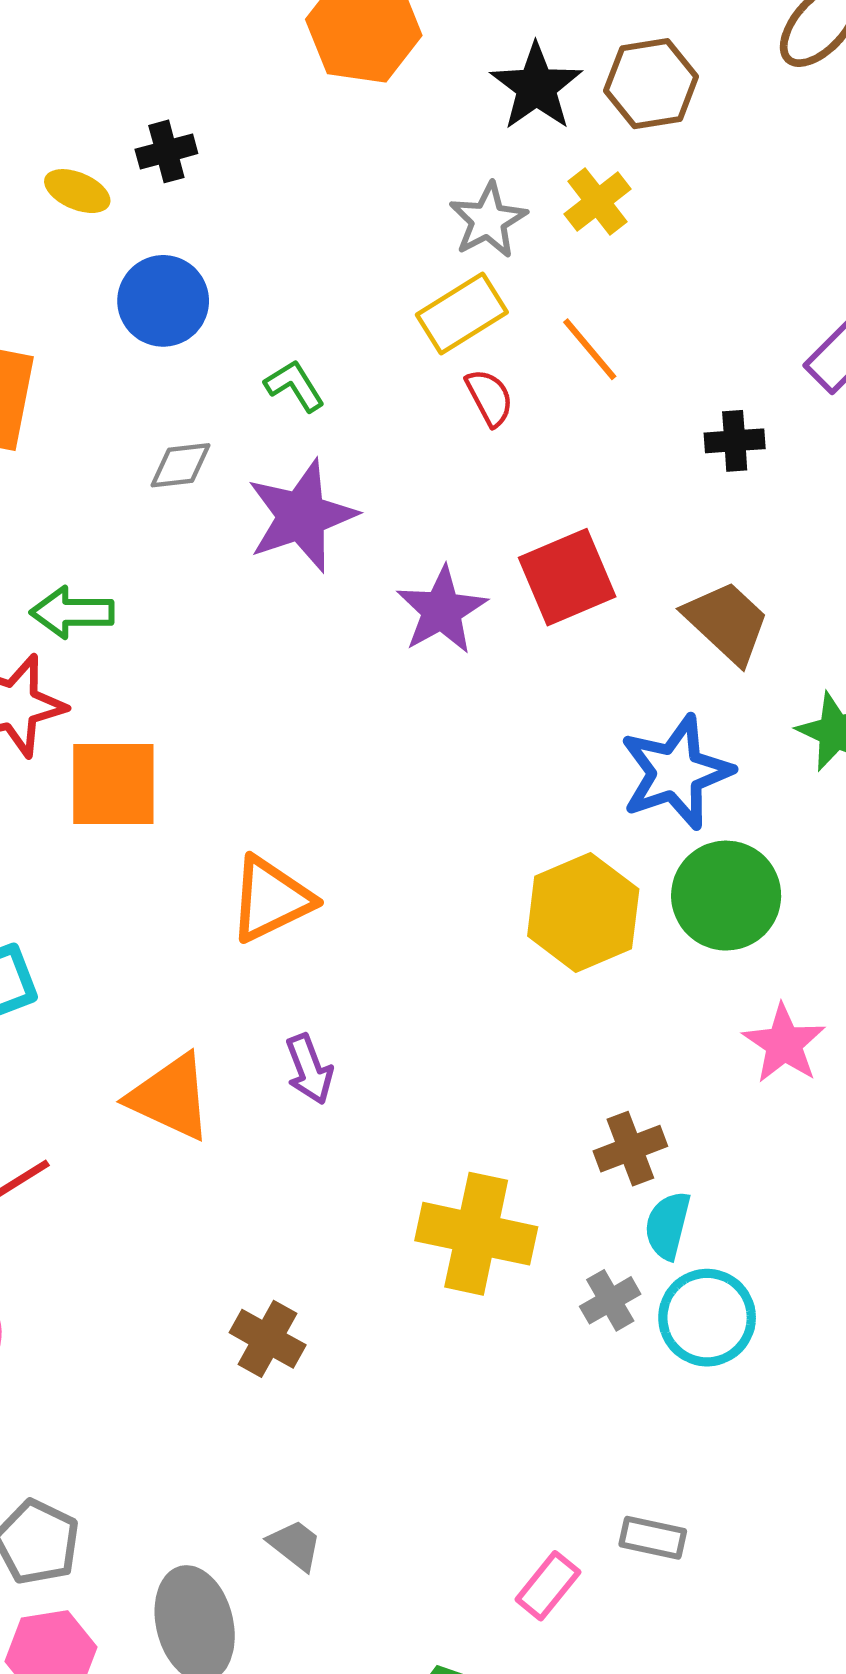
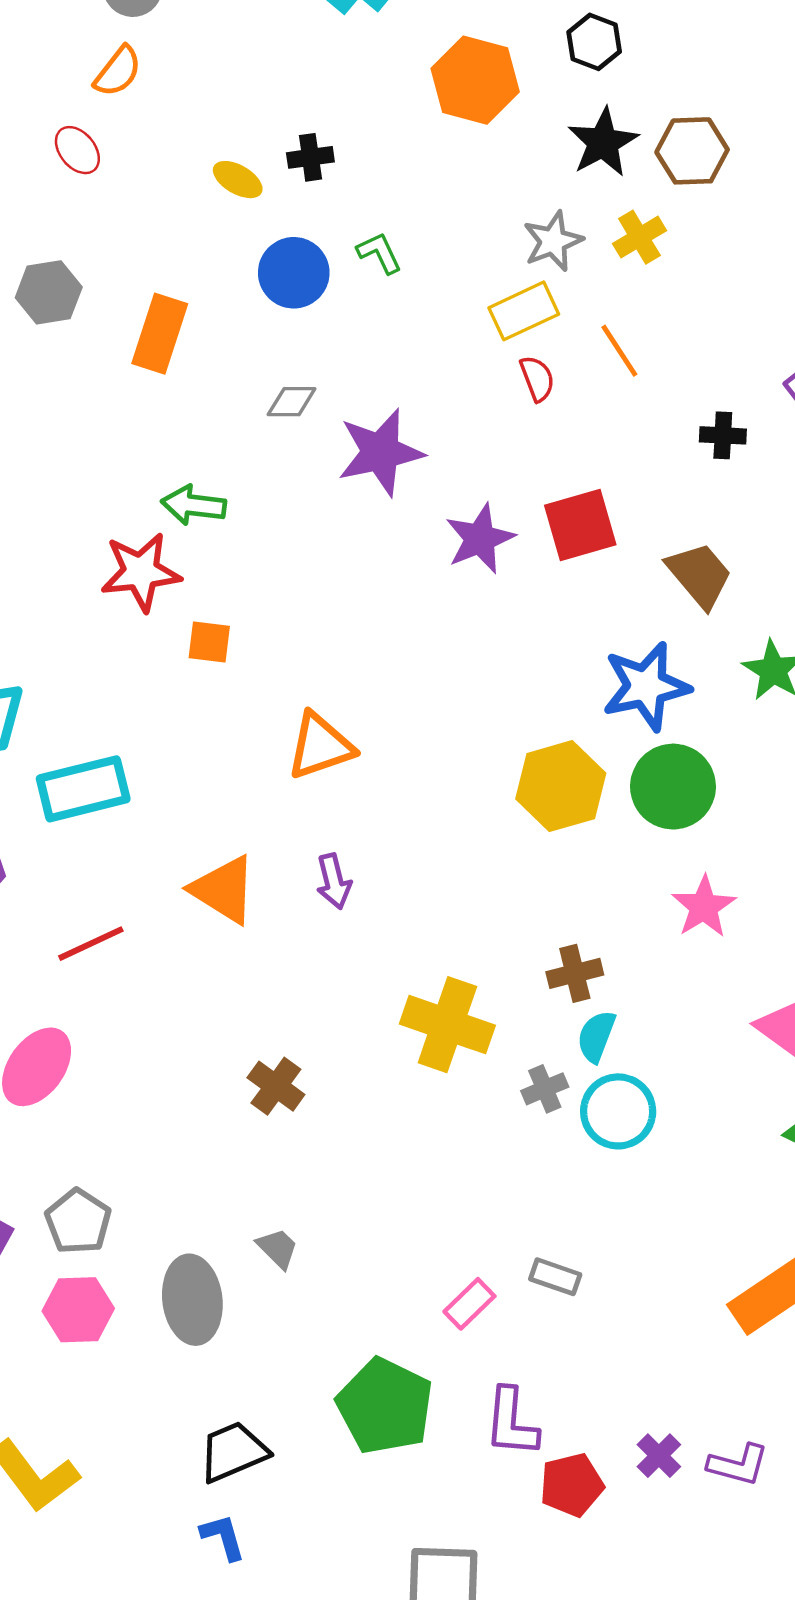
green L-shape: (295, 386) -> (379, 253), moved
orange square: (113, 784) -> (209, 642), size x0.6

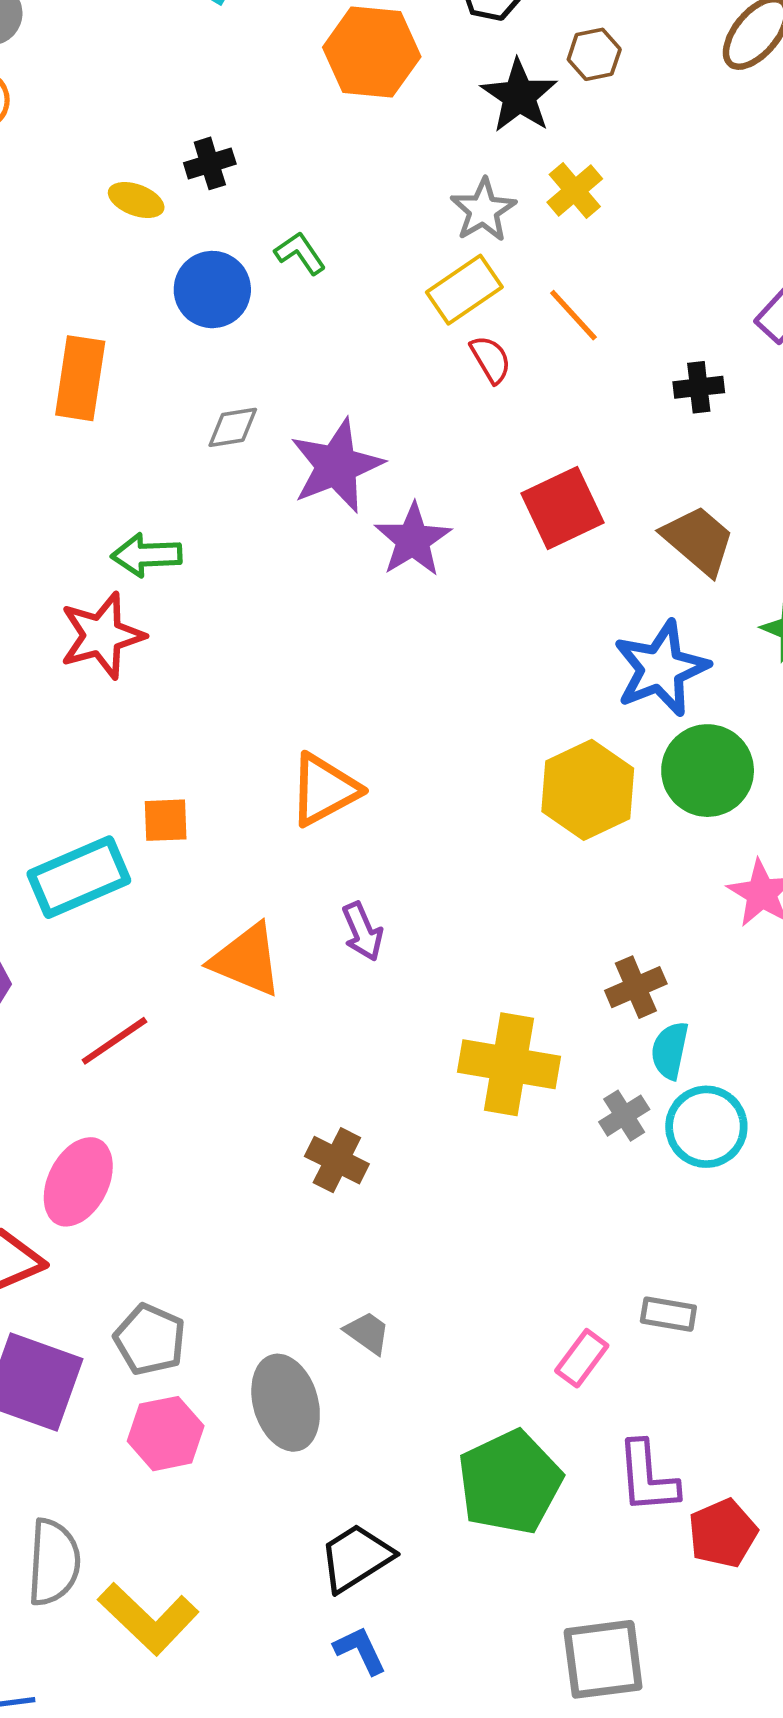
brown hexagon: (692, 151) -> (594, 54), moved, size x0.7
purple star: (480, 539) -> (413, 540), moved
orange square: (209, 642) -> (166, 820), moved
green pentagon: (385, 1406) -> (510, 1482), turned 30

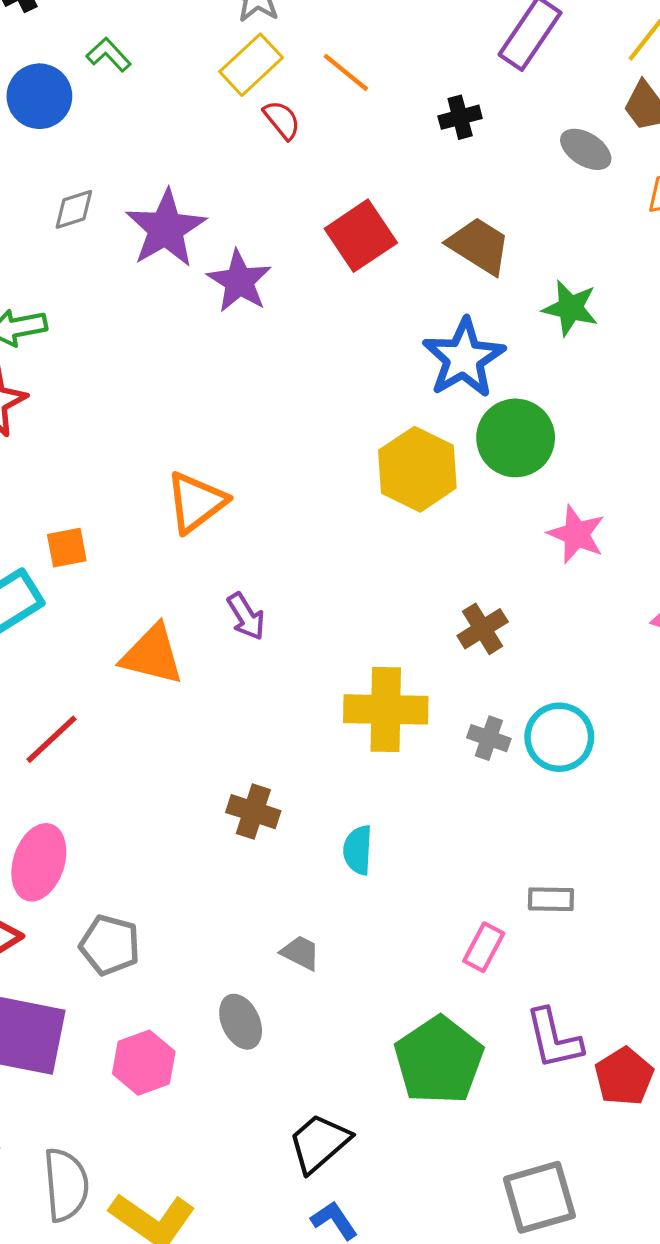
cyan semicircle: (670, 1050) -> (358, 850), moved
gray cross: (624, 1116) -> (489, 738), turned -30
gray pentagon: (150, 1340) -> (110, 945), moved
gray ellipse: (286, 1403) -> (241, 1022), size x0.7

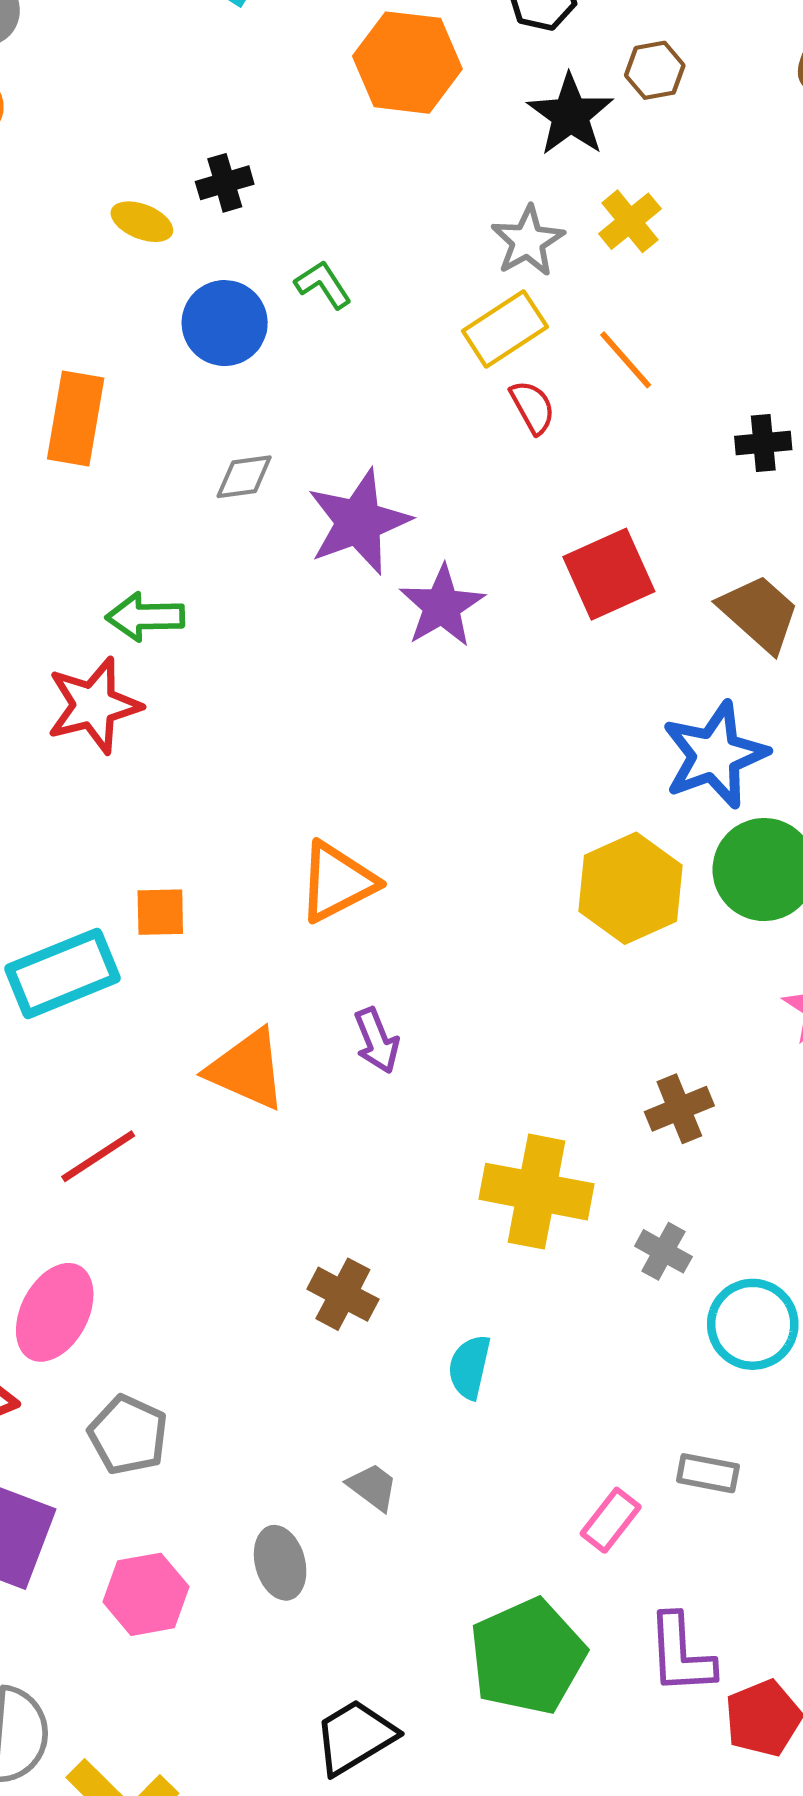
cyan circle: (559, 737) -> (753, 1324), moved

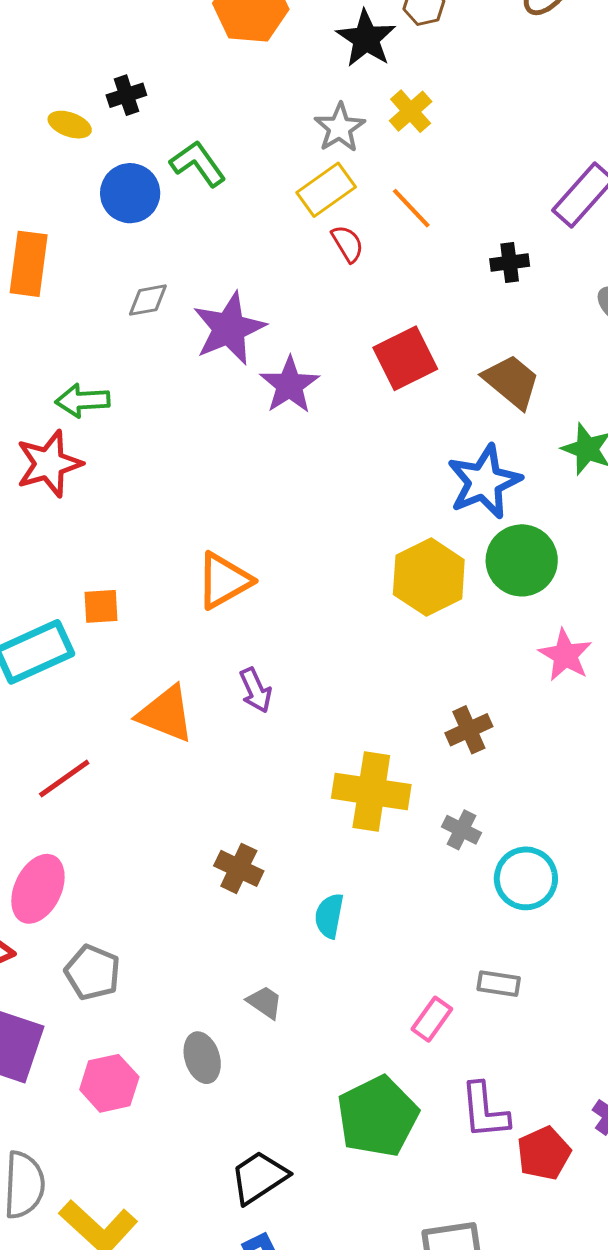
green L-shape: (323, 285) -> (198, 164), size x1.4

